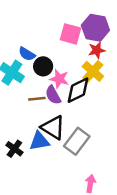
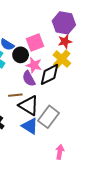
pink square: (71, 34) -> (35, 42), moved, turned -36
brown line: (37, 99) -> (15, 95), moved
blue triangle: (39, 141) -> (30, 126), moved, turned 42

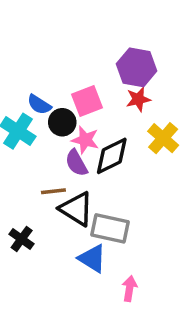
yellow cross: (62, 59) -> (163, 138), moved
gray rectangle: (48, 117) -> (110, 228), turned 65
blue triangle: (30, 126) -> (92, 258), moved

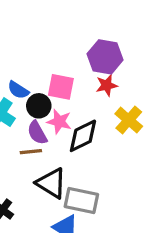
pink square: (87, 101) -> (61, 87), turned 32
purple semicircle: (76, 163) -> (37, 133), moved
brown line: (53, 191) -> (31, 152), moved

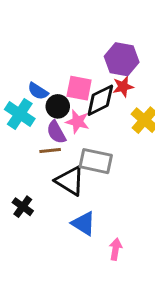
black diamond: (83, 136) -> (100, 100), moved
gray rectangle: (81, 201) -> (96, 161), moved

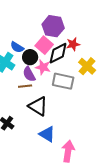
purple hexagon: (122, 59) -> (53, 26), moved
pink square: (79, 88) -> (44, 45), turned 30
gray rectangle: (96, 161) -> (63, 81), moved
pink arrow: (115, 249) -> (68, 151), size x1.5

